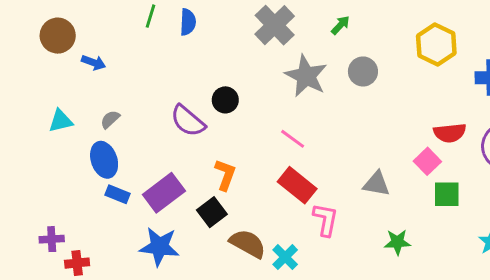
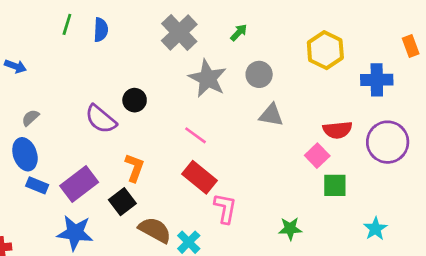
gray triangle: (376, 184) -> (271, 115), moved

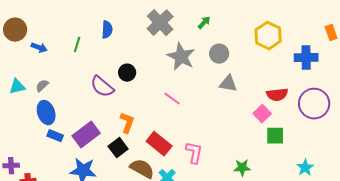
green line: (67, 24) -> (77, 45), moved
blue semicircle: (101, 30) -> (107, 30), moved
gray semicircle: (30, 118) -> (42, 86), moved
red rectangle: (200, 177) -> (159, 144), moved

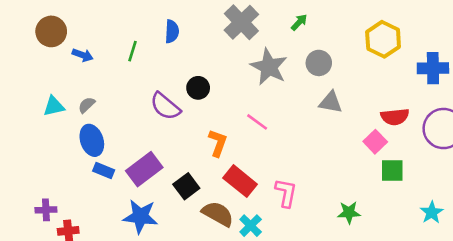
orange L-shape: (127, 123) -> (218, 143), moved

